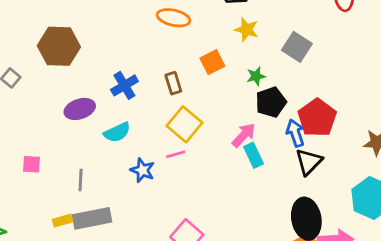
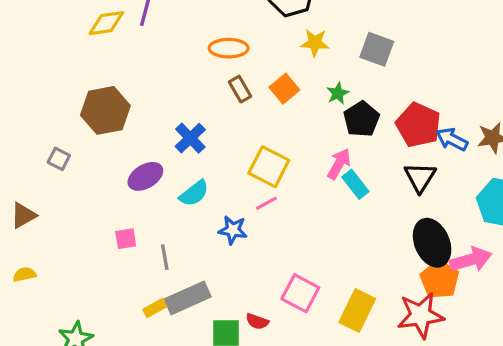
brown rectangle: (173, 83) -> (240, 89), moved
blue arrow: (295, 133) -> (452, 139), moved, turned -32
pink square: (32, 164) -> (126, 239), moved

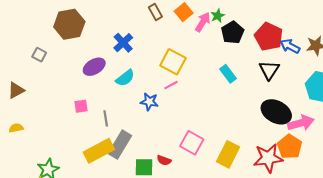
pink arrow: (339, 164) -> (203, 22), moved
black ellipse: (432, 243) -> (276, 112), turned -40
orange pentagon: (439, 279) -> (290, 147), moved
gray rectangle: (188, 298) -> (120, 145), turned -36
yellow rectangle: (155, 308) -> (99, 151), size x2.0

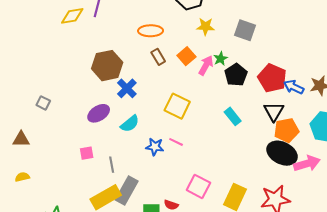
brown hexagon: (69, 24) -> (107, 66), moved
pink line: (171, 85) -> (176, 142), moved, turned 56
brown triangle: (16, 90) -> (21, 139), turned 30
orange pentagon: (290, 147) -> (286, 130), moved, turned 30

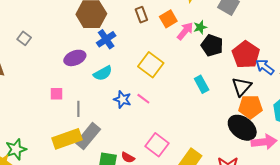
black pentagon: (236, 75) -> (212, 45), turned -30

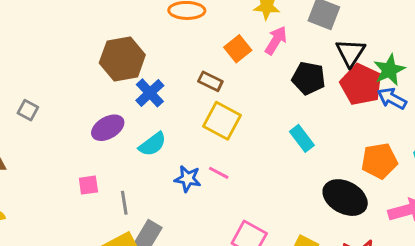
brown rectangle: (141, 15) -> (210, 81), moved, turned -35
green star: (200, 27) -> (389, 70), moved, size x1.5
pink arrow: (185, 31) -> (276, 40), moved
black triangle: (242, 87) -> (351, 53), moved
black ellipse: (242, 128) -> (345, 198), moved

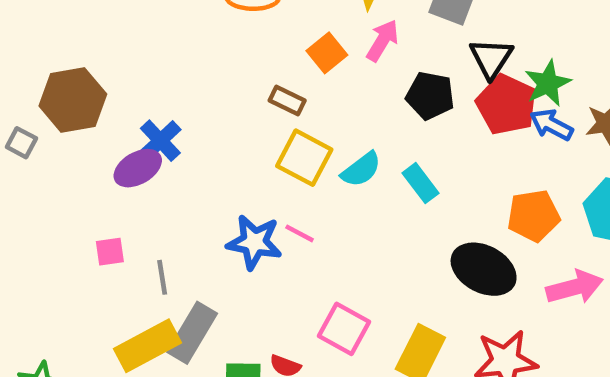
brown hexagon: (122, 59) -> (73, 100), moved
blue cross: (150, 93) -> (160, 141), moved
cyan semicircle: (153, 144) -> (361, 169), moved
blue star: (188, 179) -> (254, 242), size x1.4

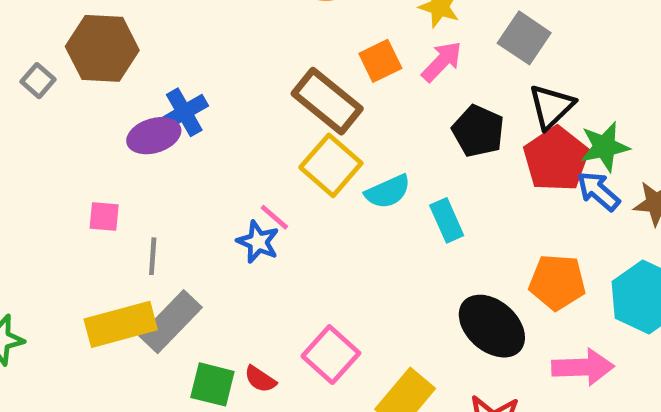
brown rectangle: (287, 100) -> (327, 101), size x1.8
pink line: (300, 233) -> (274, 217), moved
blue star: (254, 242) -> (258, 242), size x0.7

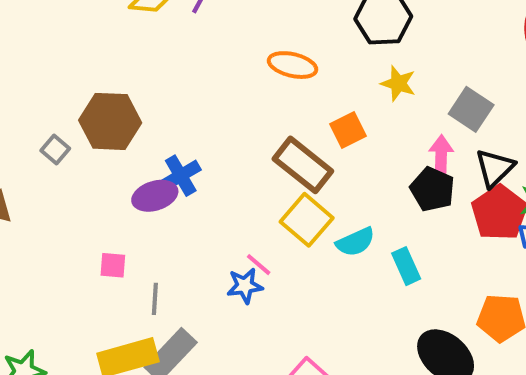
pink arrow: (442, 62) -> (441, 156), moved, turned -42
blue star: (258, 242) -> (245, 286), turned -30

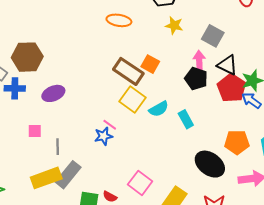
orange square: (348, 130) -> (150, 64), moved, turned -30
black triangle: (495, 168) -> (227, 65), turned -45
blue cross: (181, 176) -> (15, 88), moved, turned 36

